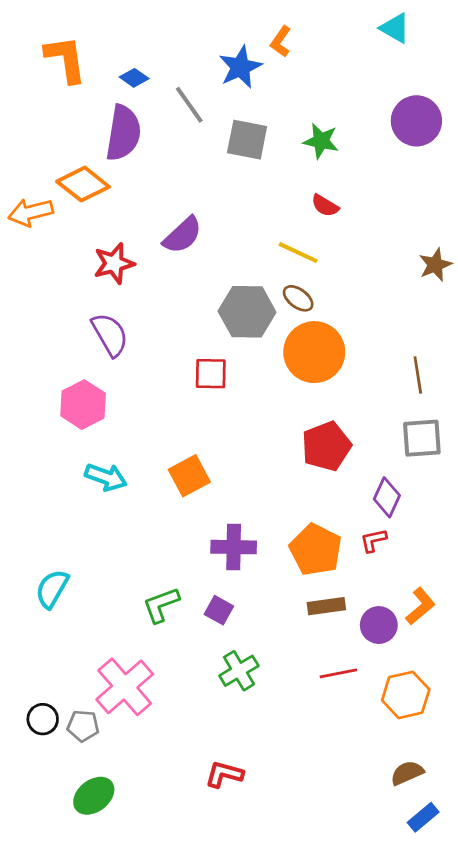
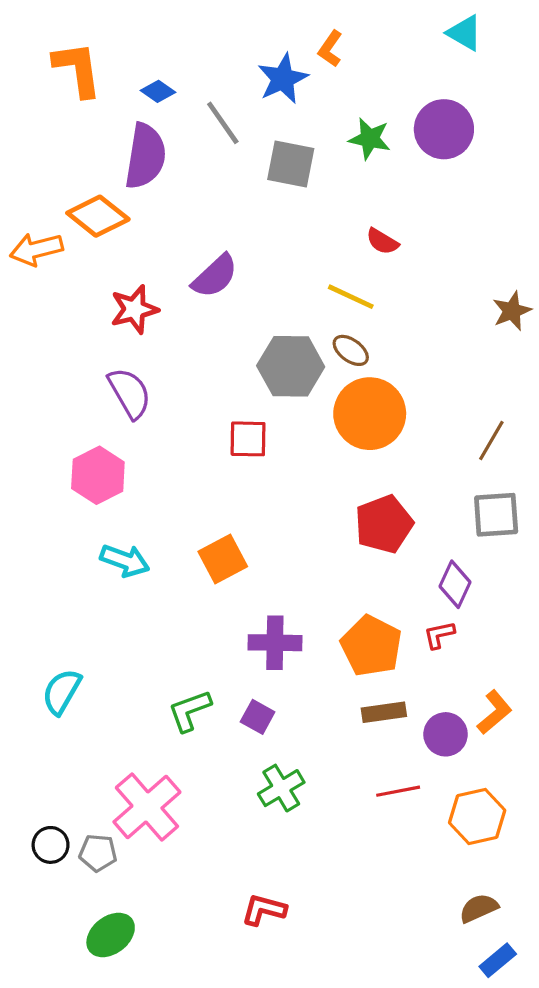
purple circle: (416, 121) -> (444, 129), moved
green star: (321, 141) -> (370, 139), moved
brown line: (418, 375) -> (491, 440), turned 39

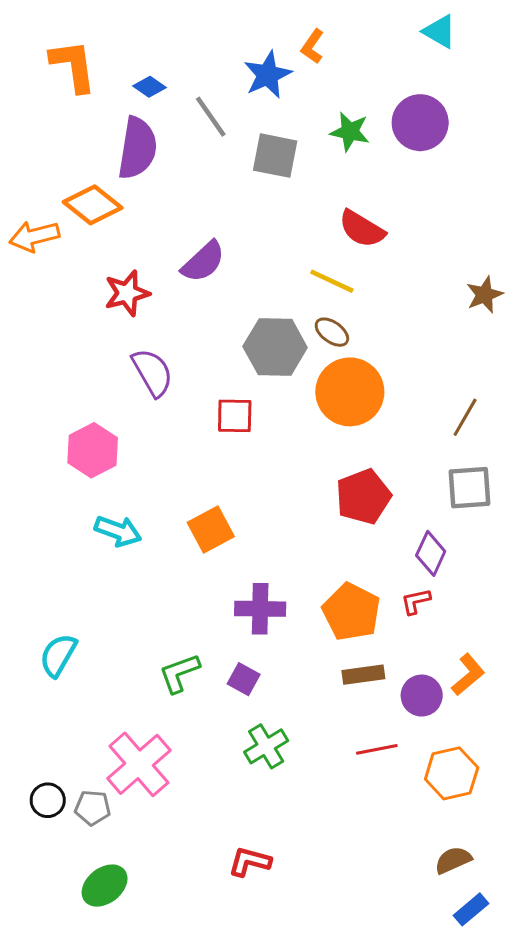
red semicircle: (382, 241) -> (362, 229), size x1.5
purple semicircle: (130, 393) -> (152, 372), moved

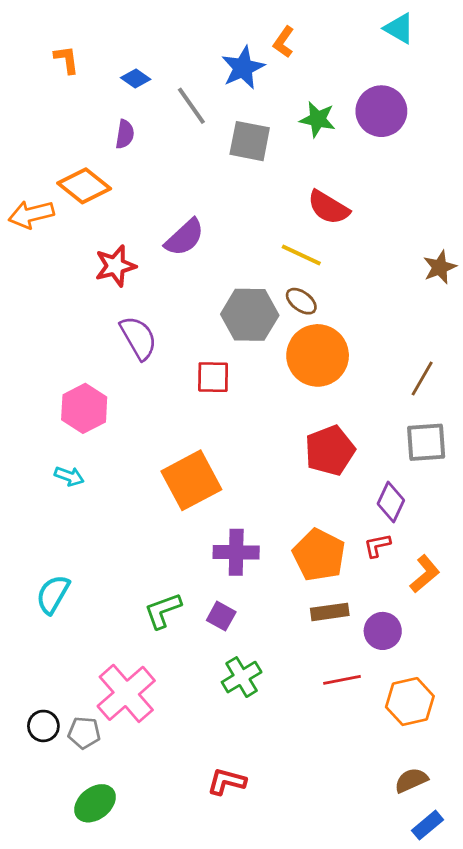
orange L-shape: (73, 66) -> (66, 60), size x0.6
purple semicircle: (137, 148) -> (125, 134), size x0.5
orange square: (211, 530) -> (191, 480), size x1.4
cyan arrow: (118, 531) -> (69, 476), moved, size x0.7
orange L-shape: (468, 675) -> (425, 574), moved

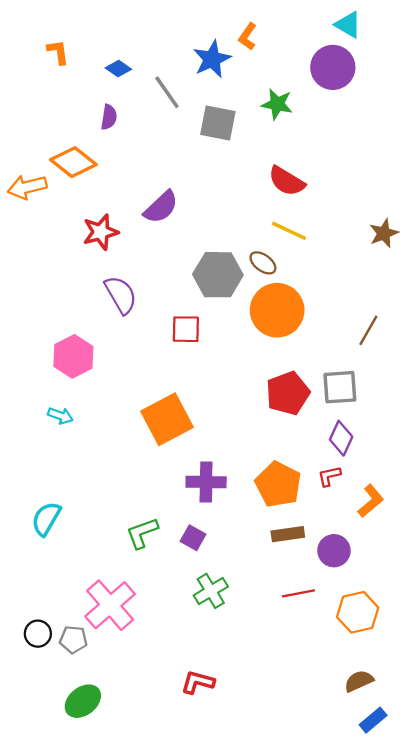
purple circle: (381, 111) -> (333, 67), moved
yellow line: (301, 255) -> (289, 231), moved
gray square: (426, 442) -> (340, 387), moved

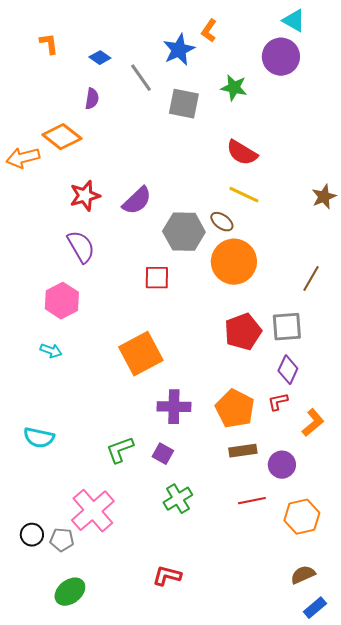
purple semicircle: (161, 207) -> (137, 201), moved
purple semicircle: (121, 295) -> (81, 247), moved
cyan semicircle: (46, 519) -> (39, 438), turned -108

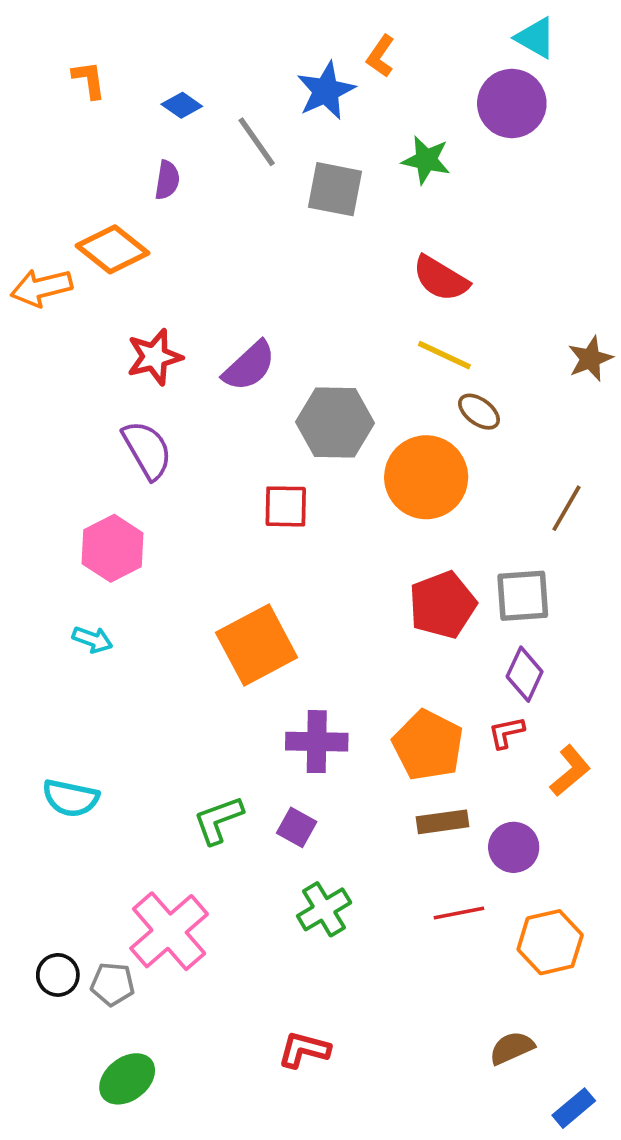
brown ellipse: (222, 222) -> (479, 412), moved
brown semicircle: (303, 575) -> (512, 1048), moved

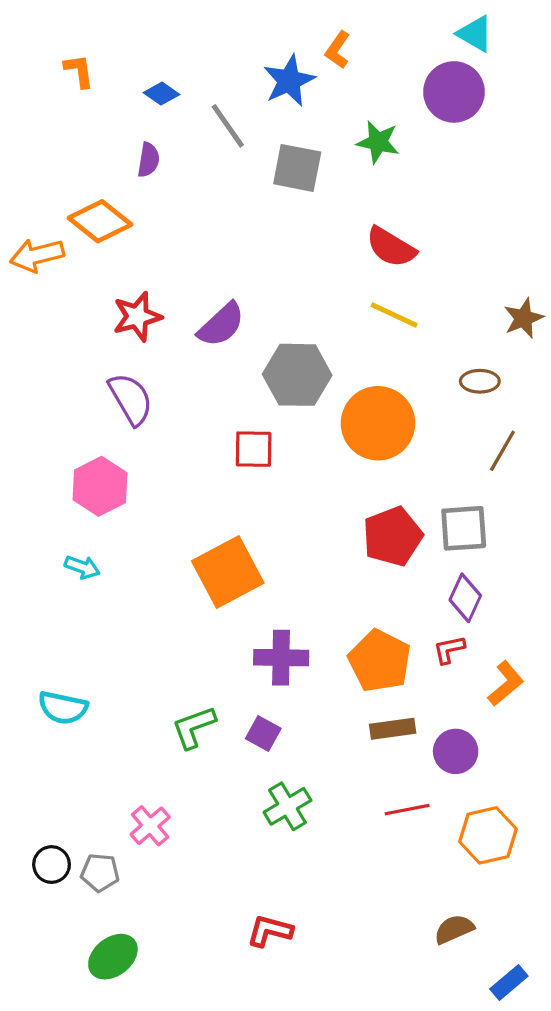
brown ellipse: (479, 412) -> (480, 381), moved, turned -36
pink cross: (169, 931) -> (150, 826), size x0.6

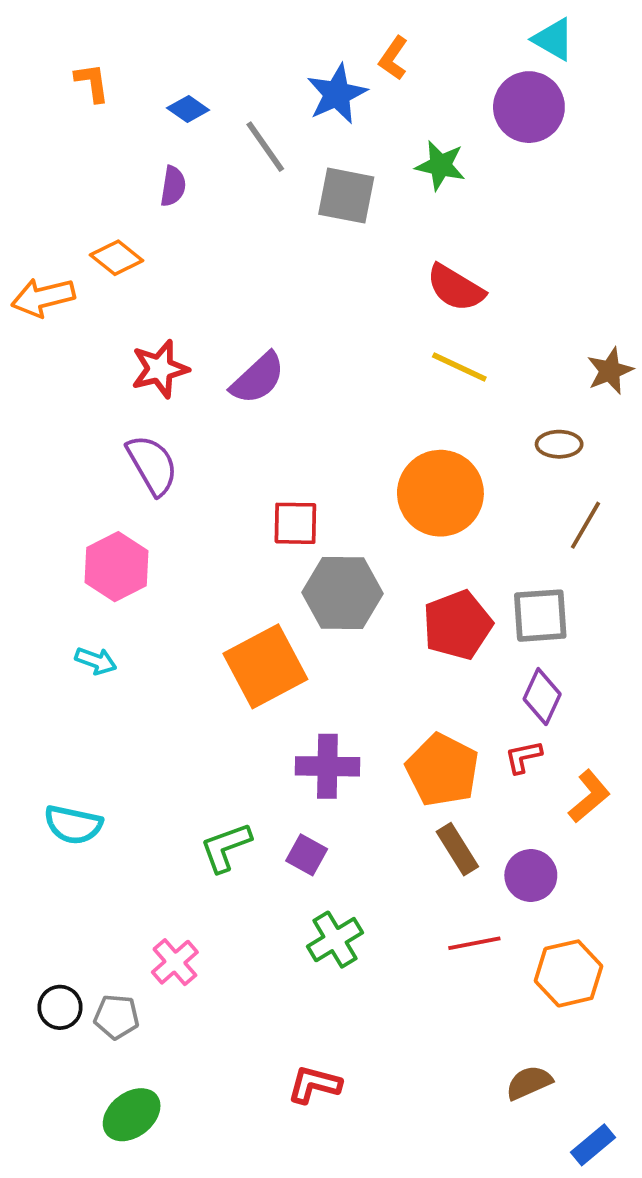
orange diamond: (100, 221) -> (117, 258), size x0.7
gray hexagon: (297, 375) -> (343, 593), moved
brown rectangle: (393, 729) -> (457, 849), turned 66

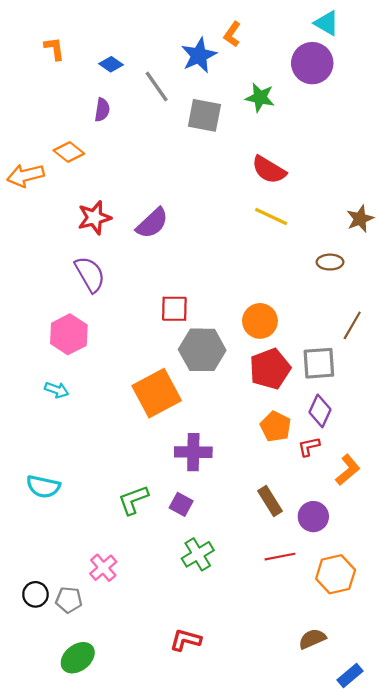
orange circle: (440, 493) -> (260, 321), moved, size x0.7
brown line: (585, 525) -> (352, 325), moved
orange pentagon: (442, 770) -> (276, 427), moved, size x0.7

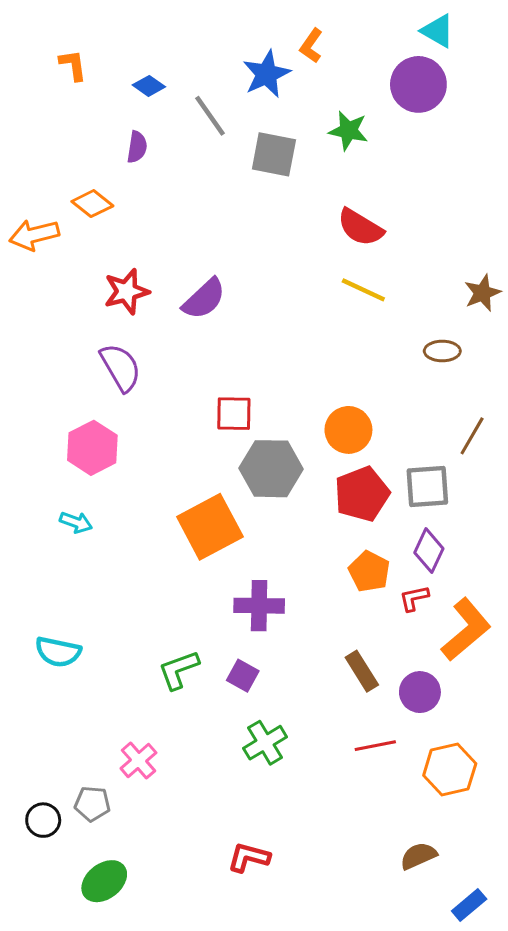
orange L-shape: (348, 470) -> (466, 629), size x1.5
black circle: (35, 594) -> (43, 820), moved

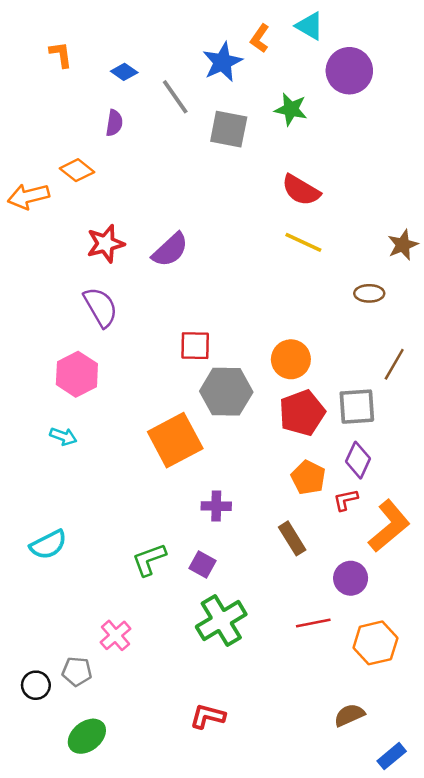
cyan triangle: (438, 31) -> (310, 26), moved
purple cross: (259, 606) -> (216, 506), size x0.7
cyan semicircle: (58, 652) -> (48, 545), turned -39
brown rectangle: (362, 671) -> (292, 538), moved
green cross: (265, 743) -> (221, 621), size x1.4

